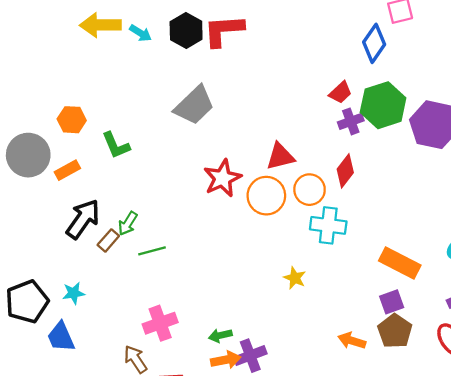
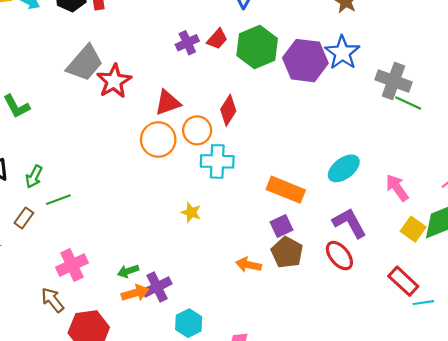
purple cross: (351, 121) -> (187, 43), moved
red star: (222, 178) -> (114, 81), moved
brown rectangle: (108, 240) -> (24, 218), moved

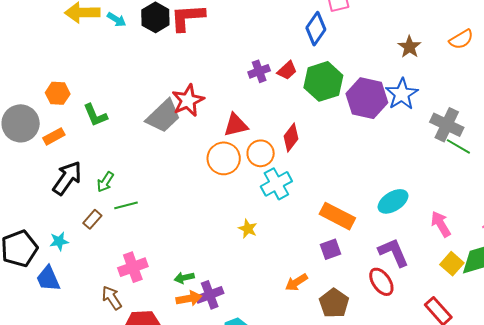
gray trapezoid: (85, 63) -> (163, 116), moved
cyan cross: (217, 161) -> (276, 184), turned -36
brown pentagon: (287, 252) -> (334, 303), moved
orange arrow: (249, 265) -> (296, 282), turned -50

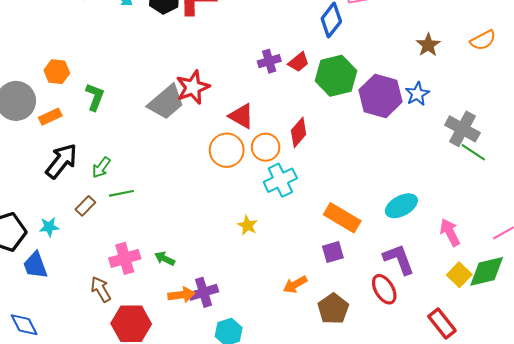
blue star: (402, 94) -> (417, 94), size x0.7
green L-shape: (95, 115) -> (95, 97), turned -140
red triangle: (236, 125) -> (241, 116), turned 40
green arrow: (184, 278) -> (165, 259), moved, turned 36

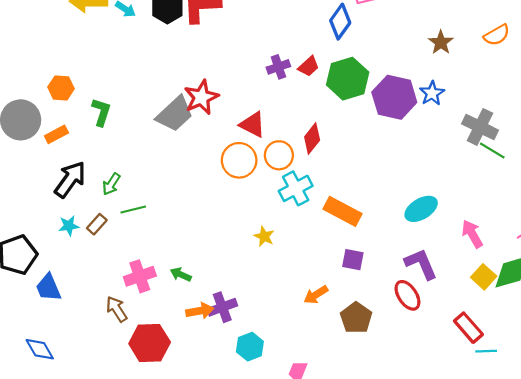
orange rectangle: (342, 218) -> (342, 211), moved
cyan star: (49, 227) -> (69, 226), moved
purple square: (333, 252) -> (353, 260), turned 30

